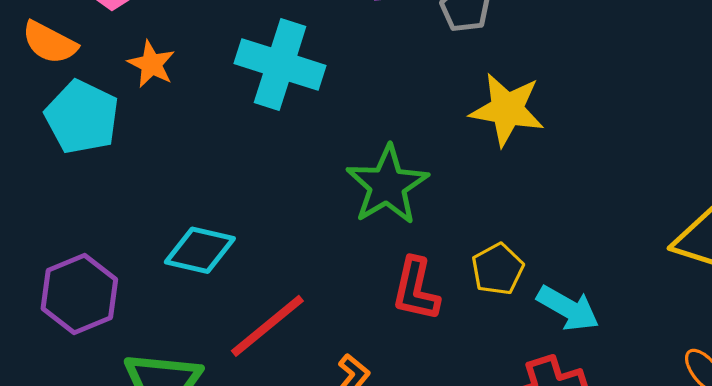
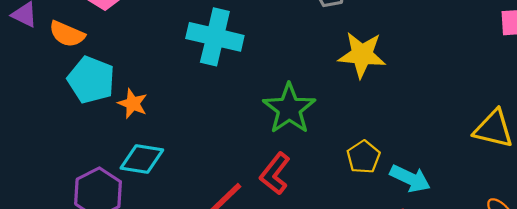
orange star: (151, 64) -> (133, 104), moved
cyan diamond: (200, 250) -> (142, 159), moved
red L-shape: (416, 289) -> (275, 174), moved, turned 30

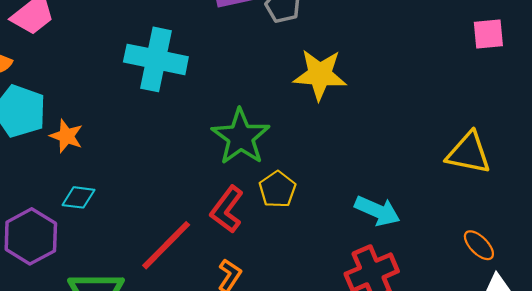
yellow pentagon: (363, 157) -> (277, 189), moved
cyan diamond: (142, 159) -> (79, 197), size x0.7

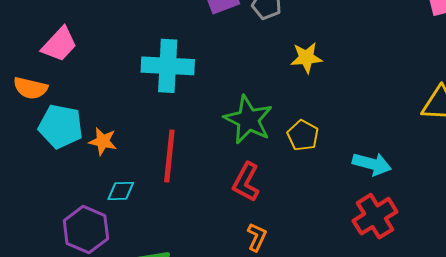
yellow star: (320, 75) -> (306, 58), size x0.7
yellow pentagon: (277, 189) -> (303, 135), moved
red line: (166, 245) -> (169, 156), moved, turned -30

